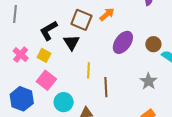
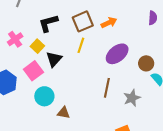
brown square: (81, 20) -> (83, 21), turned 30
black triangle: (71, 42) -> (54, 59), moved
yellow line: (88, 70) -> (81, 45), moved
brown line: (106, 87) -> (107, 88), moved

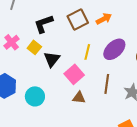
yellow line: (81, 45) -> (87, 52), moved
pink square: (33, 71) -> (74, 74), moved
cyan circle: (44, 96) -> (35, 96), moved
brown triangle: (64, 113) -> (79, 98), moved

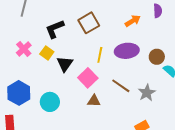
orange arrow: (104, 19) -> (133, 21), moved
purple ellipse: (114, 49) -> (127, 51), turned 40
brown line: (107, 84) -> (121, 86), turned -60

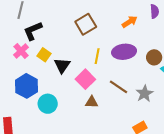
black L-shape: (55, 29) -> (33, 31), moved
blue hexagon: (19, 93) -> (26, 86), moved

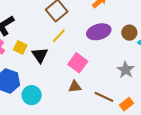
yellow line: (97, 56) -> (59, 36), moved, turned 42
pink square: (85, 79) -> (78, 63), moved
brown line: (118, 87) -> (104, 97), moved

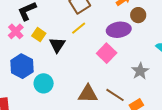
brown circle: (129, 33) -> (138, 15), moved
pink square: (78, 63) -> (107, 53), moved
brown triangle: (75, 87) -> (88, 94), moved, size x1.5

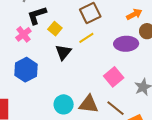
yellow square: (39, 35) -> (55, 29), moved
pink square: (107, 53) -> (114, 77), moved
cyan circle: (44, 83) -> (64, 104), moved

